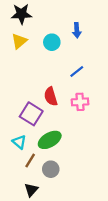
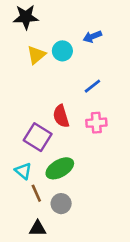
blue arrow: (77, 30) -> (92, 37), turned 72
yellow triangle: (19, 41) -> (36, 55), moved
brown line: (30, 161) -> (36, 193), turned -56
black triangle: (31, 190) -> (38, 228), turned 48

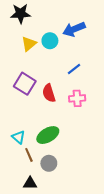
blue arrow: (92, 37) -> (74, 29), size x1.5
purple square: (38, 137) -> (25, 84), moved

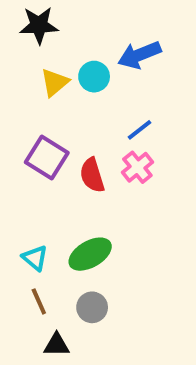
pink cross: (77, 98) -> (137, 167), moved, turned -35
brown line: (29, 155) -> (39, 301), moved

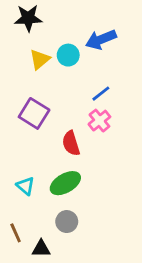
red semicircle: (92, 175) -> (71, 143), moved
brown line: (39, 301) -> (16, 233), moved

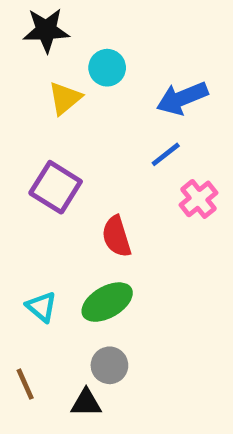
blue arrow: (101, 39) -> (182, 98), moved
cyan circle: (68, 55) -> (107, 68), moved
pink cross: (99, 121) -> (199, 199), moved
black triangle: (41, 249) -> (86, 403), moved

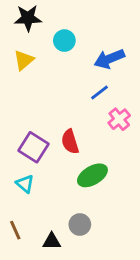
yellow triangle: (65, 98) -> (24, 60), moved
purple square: (56, 187) -> (33, 147), moved
green ellipse: (107, 302) -> (92, 175), moved
gray circle: (109, 365) -> (80, 225), moved

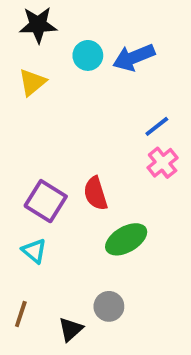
blue arrow: (109, 59) -> (134, 57), moved
blue line: (99, 92) -> (157, 126), moved
brown line: (15, 230) -> (21, 314), turned 42
black triangle: (52, 241) -> (71, 329), turned -42

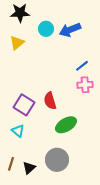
pink cross: (163, 163) -> (85, 85), turned 35
gray circle: (109, 306) -> (57, 160), size x1.5
black triangle: (71, 329) -> (29, 168), moved

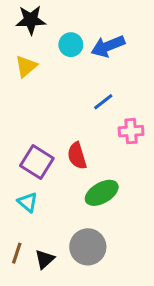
blue line: (82, 66) -> (103, 102), moved

